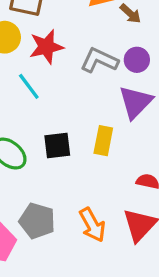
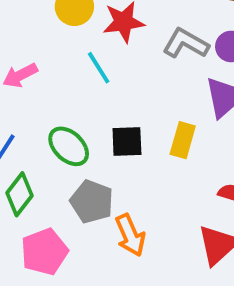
gray pentagon: (37, 221) -> (92, 202), moved
orange arrow: (92, 225) -> (130, 235), moved

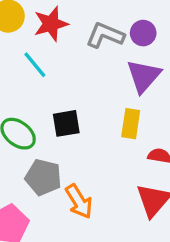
yellow rectangle: (183, 140) -> (131, 124), moved

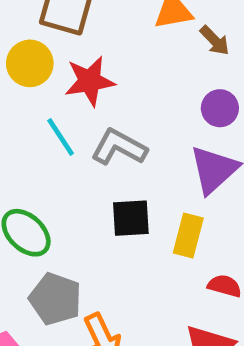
gray L-shape: (105, 35) -> (119, 147), moved
black square: (66, 123) -> (131, 218), moved

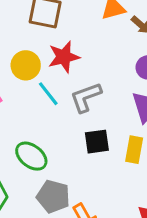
yellow circle: (30, 63) -> (26, 65), moved
gray L-shape: (119, 147) -> (86, 97), turned -44

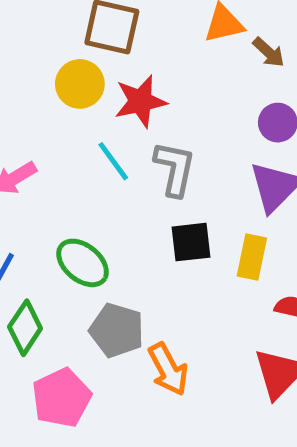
yellow circle: (26, 65) -> (80, 84), moved
gray L-shape: (86, 97) -> (175, 169), turned 120

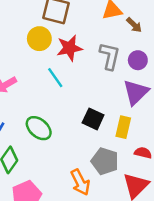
gray L-shape: (175, 169) -> (110, 56), moved
black square: (191, 242) -> (93, 119), turned 30
gray pentagon: (117, 330) -> (105, 161), moved

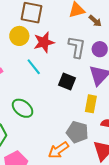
black square: (93, 119) -> (67, 82), moved
orange arrow: (80, 182) -> (58, 150), turned 85

